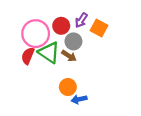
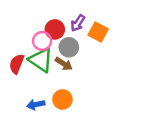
pink circle: (36, 34) -> (42, 41), moved, size x0.6
blue arrow: (79, 99) -> (36, 105), moved

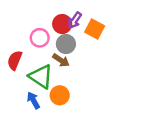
red circle: (55, 29) -> (62, 24), moved
green triangle: (41, 60) -> (41, 77), moved
blue arrow: (36, 105) -> (33, 100), turned 72

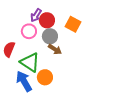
purple arrow: (75, 20) -> (36, 15), moved
brown arrow: (61, 60) -> (55, 49), moved
blue arrow: (33, 100) -> (24, 81), size x1.5

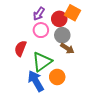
purple arrow: (36, 15) -> (39, 14), moved
orange square: (73, 24) -> (72, 13), moved
green triangle: (30, 62) -> (42, 62), turned 50

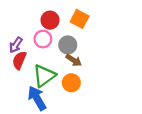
purple arrow: (39, 14) -> (16, 45), moved
red circle: (59, 19) -> (50, 20), moved
orange circle: (57, 77) -> (71, 83), moved

